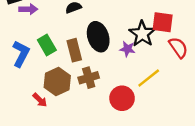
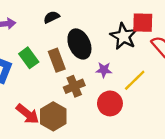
purple star: (127, 49) -> (104, 70), moved
brown hexagon: (57, 81) -> (53, 116), moved
red arrow: (40, 100) -> (27, 114), size x1.5

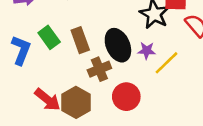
black ellipse: (79, 44) -> (118, 45), moved
purple star: (104, 70) -> (147, 51), moved
red circle: (110, 103) -> (126, 97), moved

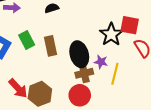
yellow line: (166, 63) -> (115, 74), turned -40
brown cross: (99, 69) -> (84, 73), moved

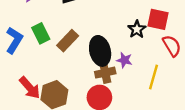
black star: (111, 34) -> (137, 29), size x0.7
brown rectangle: (51, 46) -> (68, 41), turned 54
yellow line: (115, 74) -> (154, 77), moved

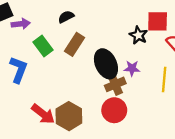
green rectangle: (41, 33) -> (43, 46), moved
brown rectangle: (68, 41) -> (75, 44), moved

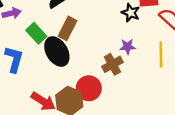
black ellipse: (106, 64) -> (57, 52), moved
red circle: (114, 110) -> (89, 88), moved

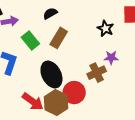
black star: (131, 13) -> (105, 29), moved
black ellipse: (57, 52) -> (51, 74), moved

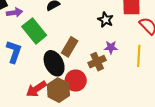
brown rectangle: (59, 38) -> (70, 47), moved
green rectangle: (30, 40) -> (34, 31), size x1.4
red arrow: (33, 102) -> (36, 89), turned 110

